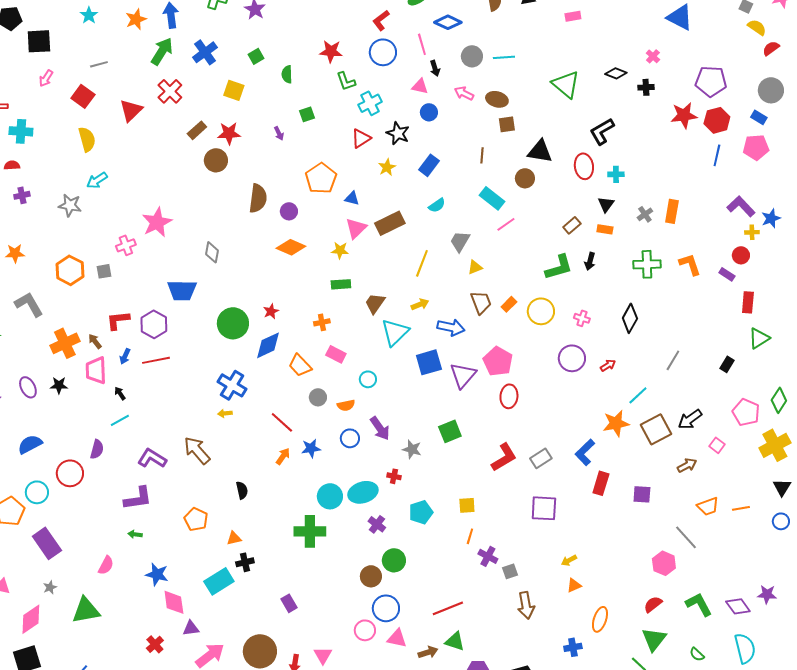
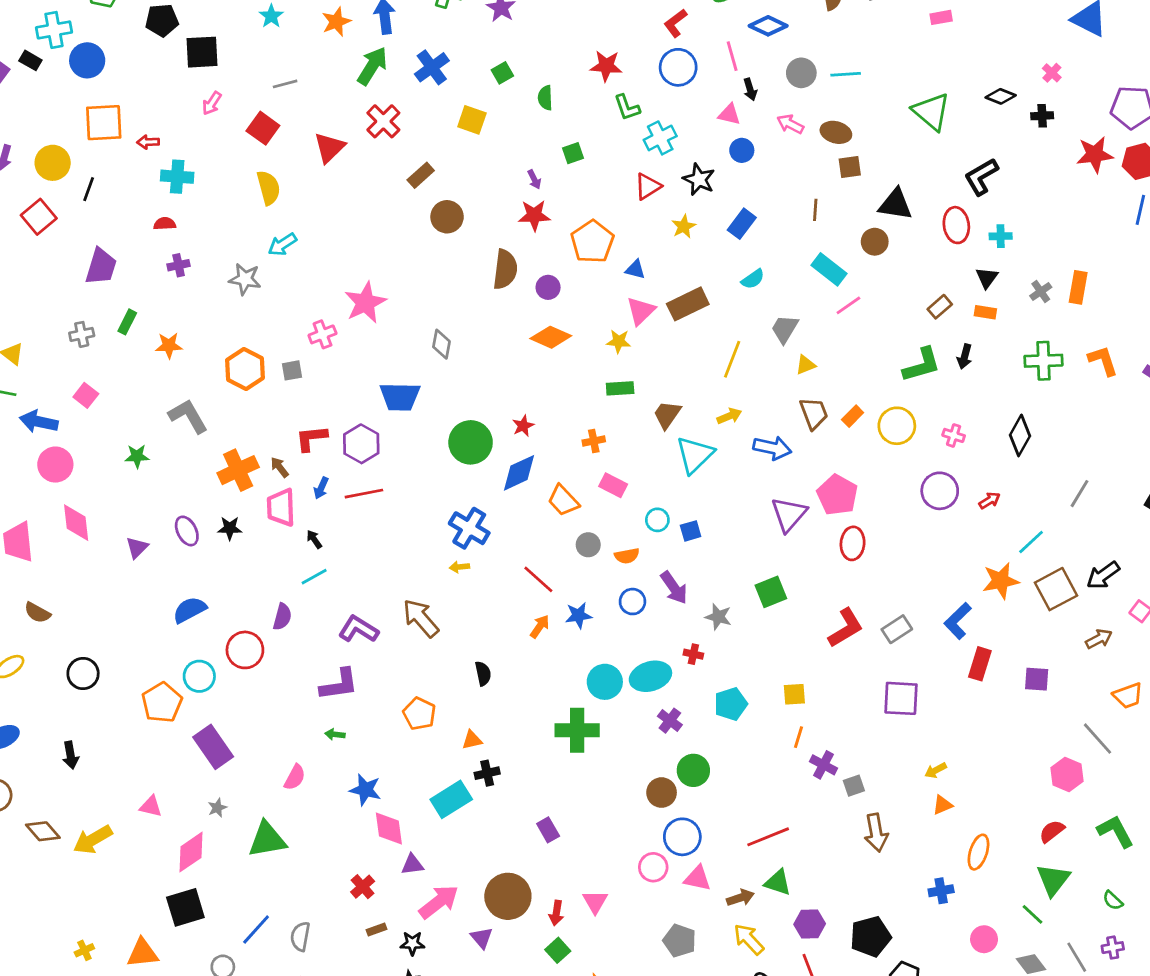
red star: (229, 133) -> (534, 215), moved
blue square: (429, 362) -> (691, 531), moved, size x0.6

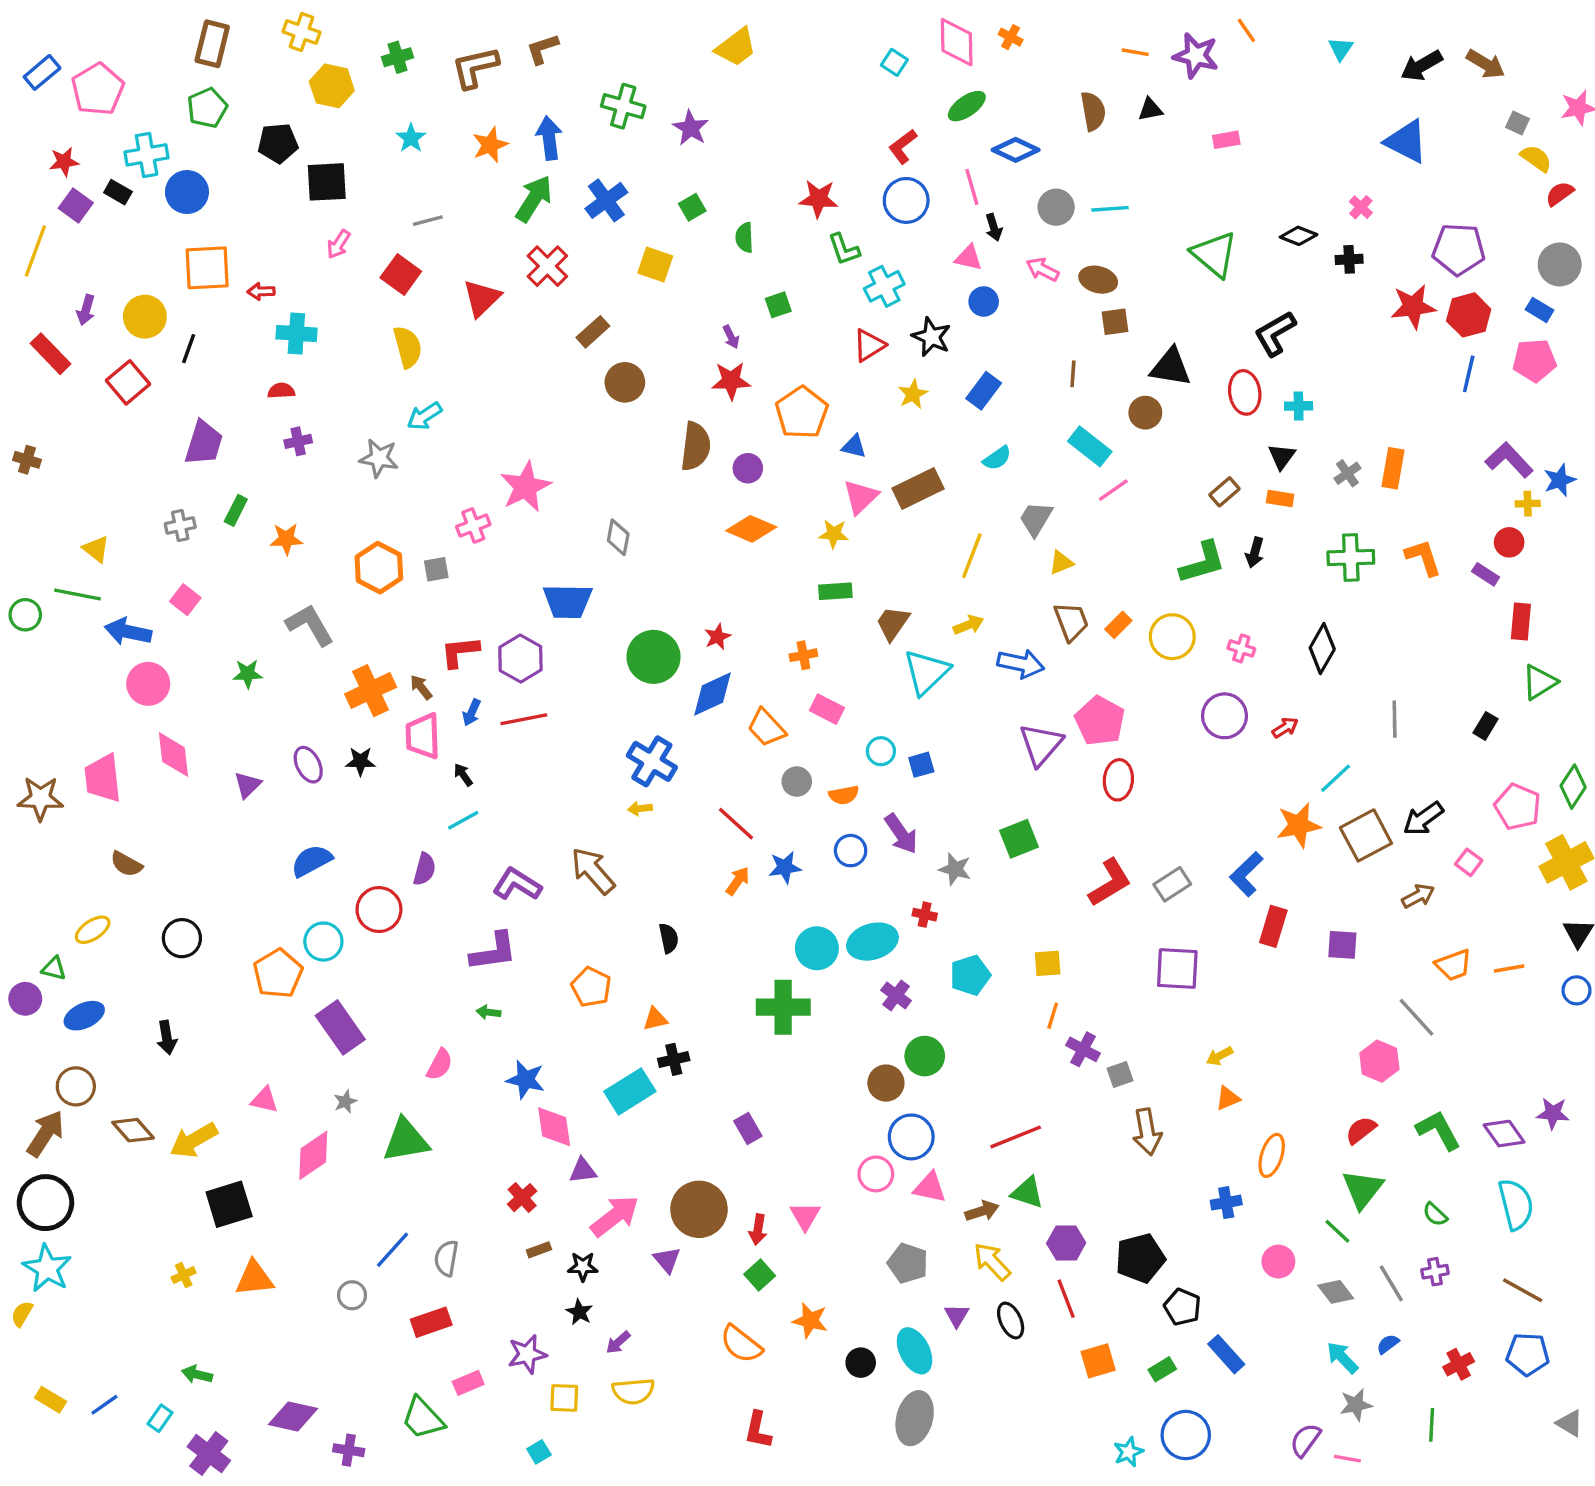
gray line: (1080, 494) -> (1395, 719), turned -32
black square: (185, 907) -> (229, 1204), moved

